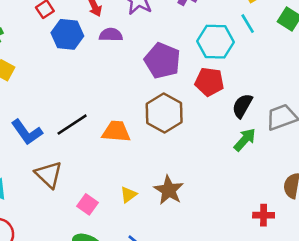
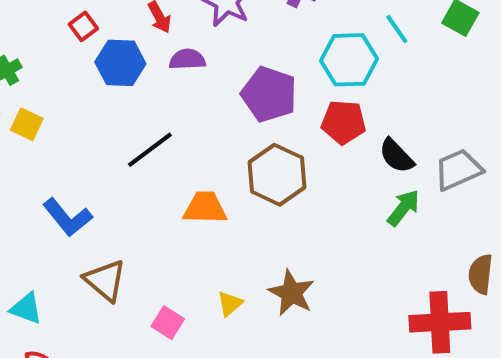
black semicircle: (242, 106) -> (396, 156), turned -70
black line: (72, 125) -> (150, 150), moved
red cross: (264, 215) -> (440, 322), size x1.8

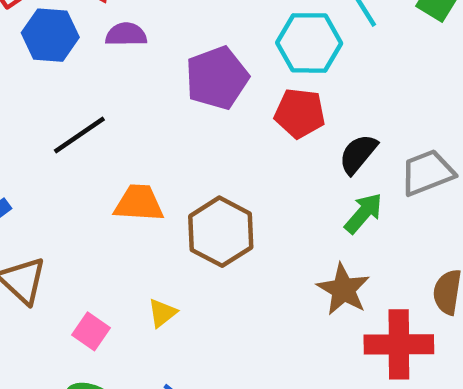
purple pentagon: (269, 94) -> (217, 78), turned 30
black semicircle: (396, 156) -> (358, 154), turned 81
brown hexagon: (277, 175) -> (221, 232), moved
brown star: (291, 293) -> (343, 289), moved

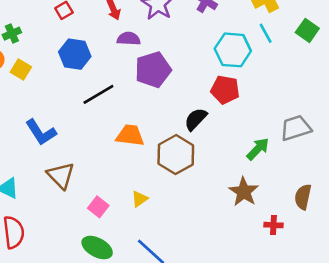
blue hexagon: (50, 35) -> (75, 54), moved
purple pentagon: (217, 78) -> (153, 70), moved
black semicircle: (358, 154) -> (196, 119), moved
red cross: (399, 344) -> (273, 225), size x0.5

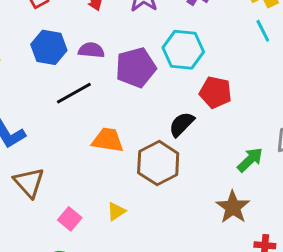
purple semicircle: (129, 39) -> (91, 50), moved
cyan hexagon: (233, 50) -> (183, 50), moved

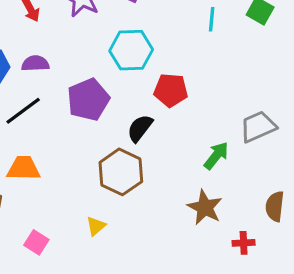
cyan line: (263, 31) -> (212, 19), turned 40
purple pentagon: (136, 68) -> (88, 100), moved
orange trapezoid: (108, 140) -> (24, 168), moved
yellow triangle: (116, 211) -> (96, 226), moved

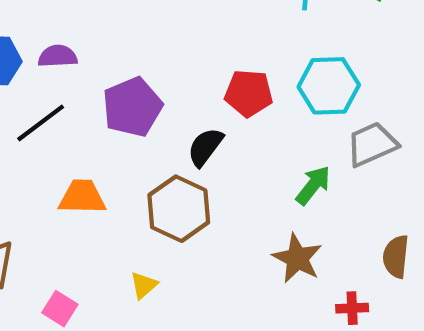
cyan hexagon: (131, 50) -> (329, 86), moved
orange trapezoid: (24, 168) -> (82, 197), moved

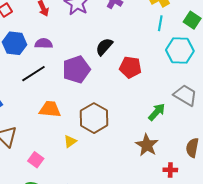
cyan hexagon: (329, 86) -> (180, 50), moved
gray trapezoid: (372, 144) -> (185, 95), turned 50
black semicircle: (205, 147) -> (104, 47), moved
yellow triangle: (144, 285) -> (70, 141), moved

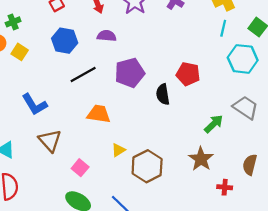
purple semicircle: (44, 44) -> (107, 36), moved
black semicircle: (104, 47) -> (163, 94), moved, turned -54
brown hexagon: (94, 118) -> (147, 166), moved

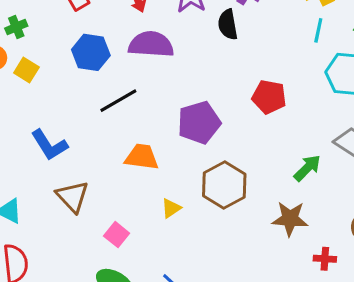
purple semicircle: (107, 36) -> (151, 44), size x1.6
purple pentagon: (130, 73) -> (199, 123), moved
black semicircle: (163, 94) -> (228, 25), moved
brown star: (201, 159) -> (290, 219), turned -30
brown hexagon: (147, 166) -> (224, 185), moved

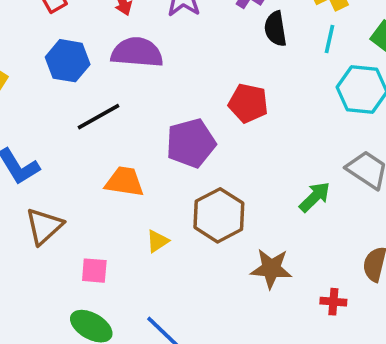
black semicircle: (228, 25) -> (275, 29), moved
red pentagon: (269, 97) -> (248, 103), moved
brown triangle: (72, 197) -> (44, 226), turned 30
brown star: (290, 219) -> (271, 269), moved
pink square: (117, 235) -> (94, 271), turned -35

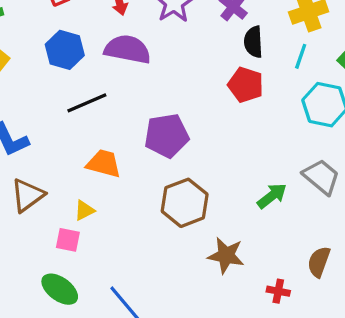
red pentagon: (248, 103) -> (246, 85), moved
yellow triangle: (157, 241) -> (84, 210), moved

